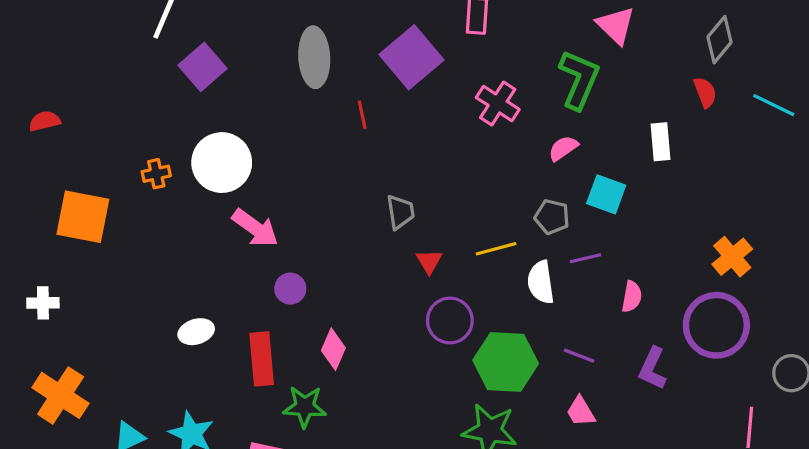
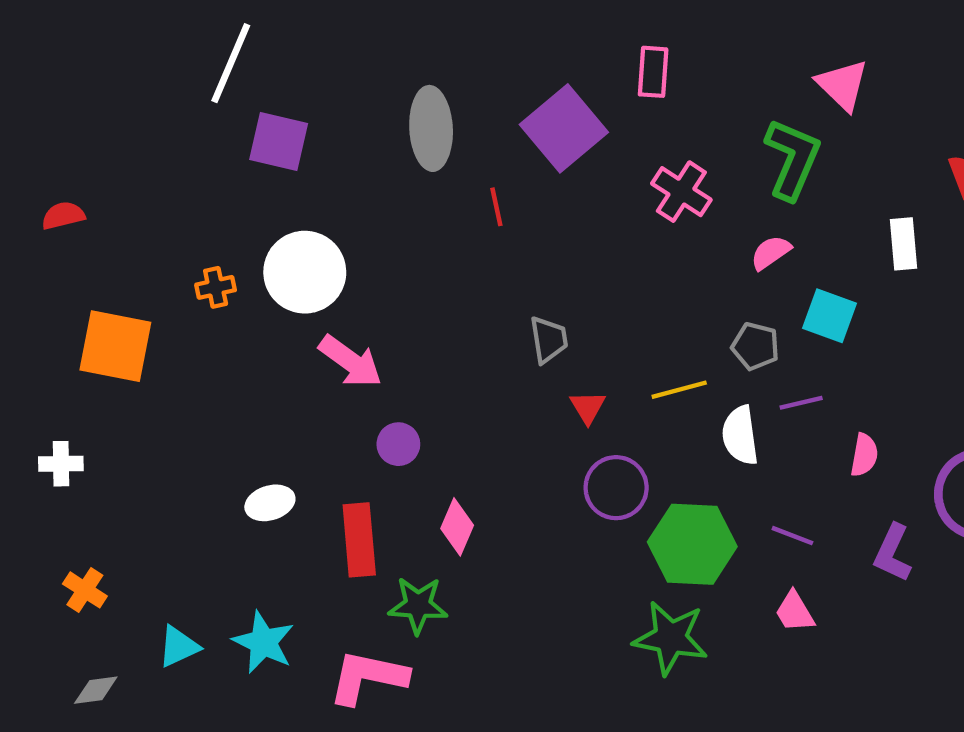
purple square: (203, 67) -> (279, 142), turned -36
orange cross: (61, 395) -> (85, 590), size x0.6

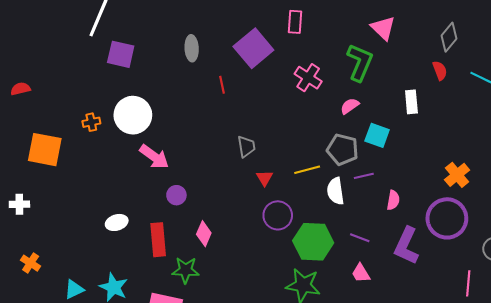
gray ellipse: (431, 128) -> (192, 48), size x0.7
gray pentagon: (755, 346) -> (343, 150), size x1.4
purple L-shape: (893, 553) -> (406, 246), size x1.4

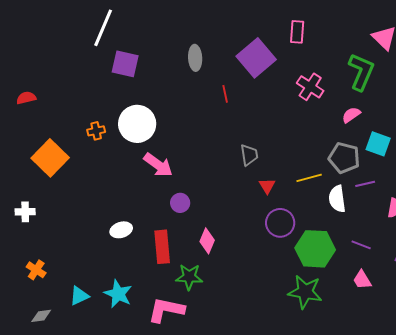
orange square: (45, 150) -> (50, 158), turned 33

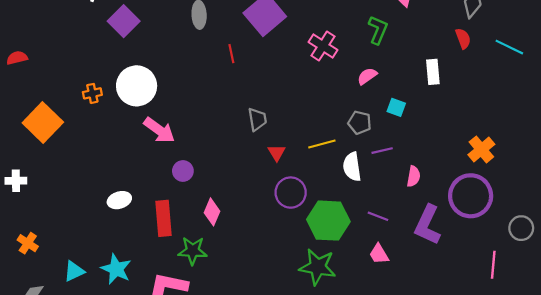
purple square: (125, 64) -> (124, 21), turned 32
green L-shape: (361, 72) -> (378, 30), size x0.7
cyan square: (378, 144) -> (396, 107), size x0.7
gray pentagon: (344, 158) -> (360, 123), size x0.7

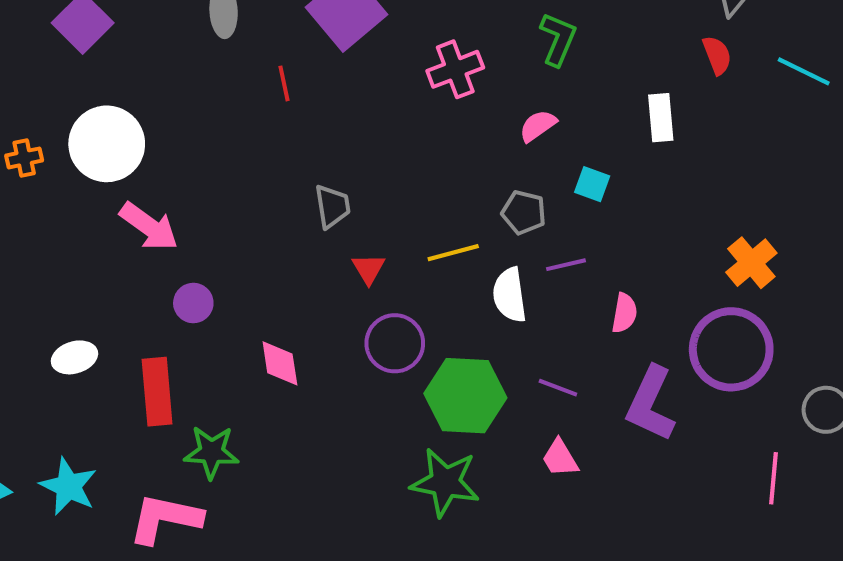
pink cross: (323, 46) -> (455, 69), turned 36
pink diamond: (212, 212) -> (280, 363), moved, turned -32

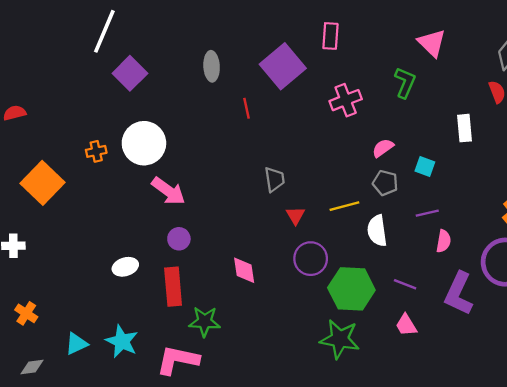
pink semicircle: (538, 126) -> (383, 148), moved
purple line: (566, 265) -> (427, 213), moved
purple circle: (193, 303) -> (179, 239), moved

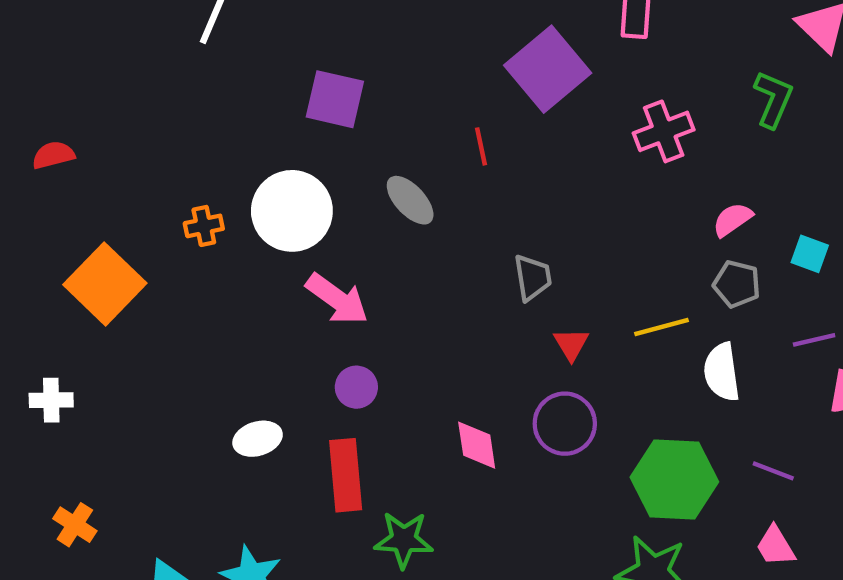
gray ellipse: (212, 66) -> (410, 200), moved, turned -40
purple square: (130, 73) -> (335, 99), moved, turned -32
purple circle: (311, 259) -> (565, 424), moved

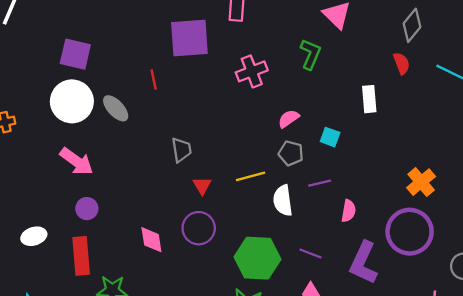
purple square: (548, 69) -> (189, 38), turned 36
white circle: (292, 211) -> (72, 101), moved
purple line: (814, 340) -> (320, 183), moved

